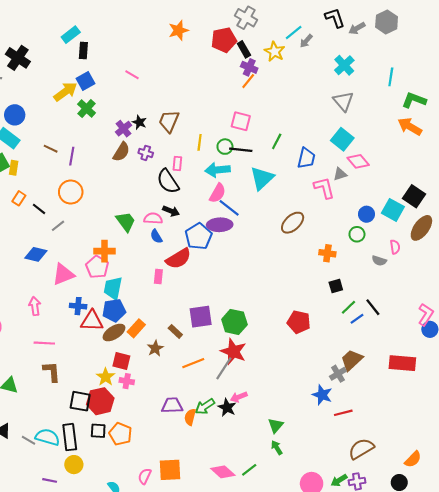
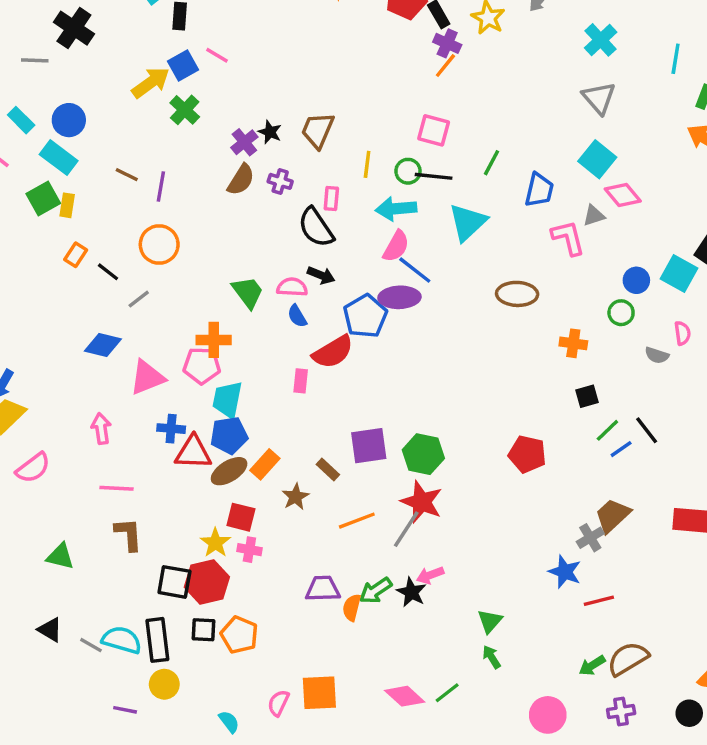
pink line: (132, 75) -> (217, 55), moved
brown ellipse: (293, 223) -> (517, 294), turned 45
pink pentagon: (97, 267) -> (202, 366), turned -30
green arrow: (339, 480) -> (592, 665), moved

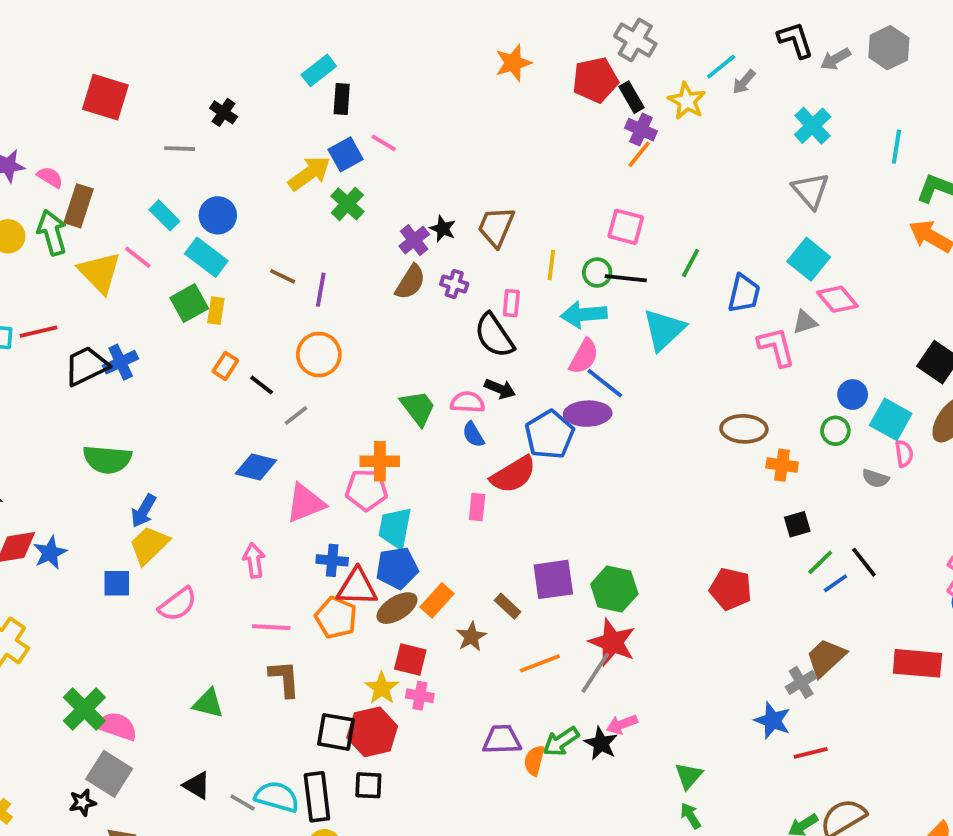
black cross: (74, 28) -> (224, 112), size x0.6
cyan square: (679, 273) -> (891, 419), moved
brown ellipse: (517, 294) -> (744, 429), moved
orange pentagon: (239, 635) -> (336, 618), moved

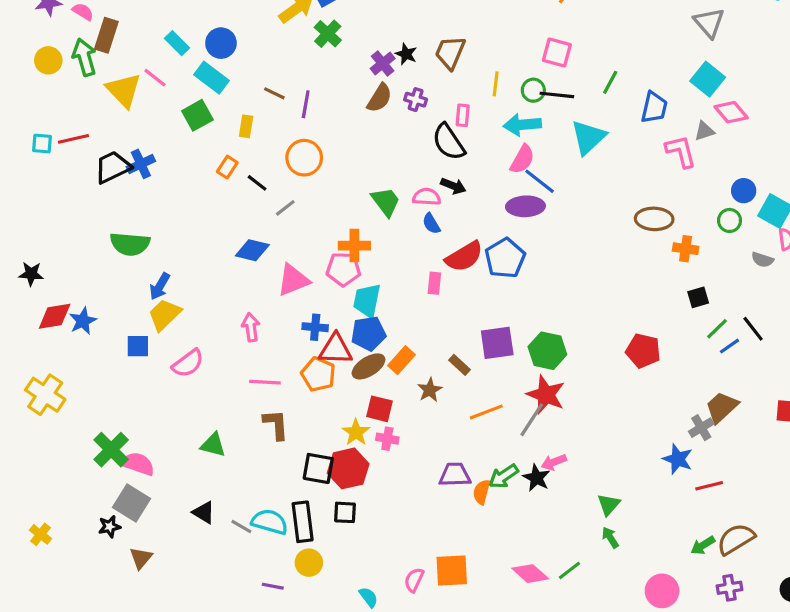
yellow rectangle: (216, 311) -> (246, 126), moved
blue pentagon: (549, 435) -> (505, 258), moved

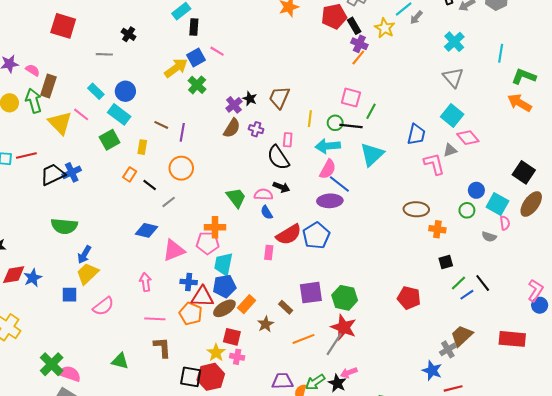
green line: (610, 82) -> (371, 111), moved

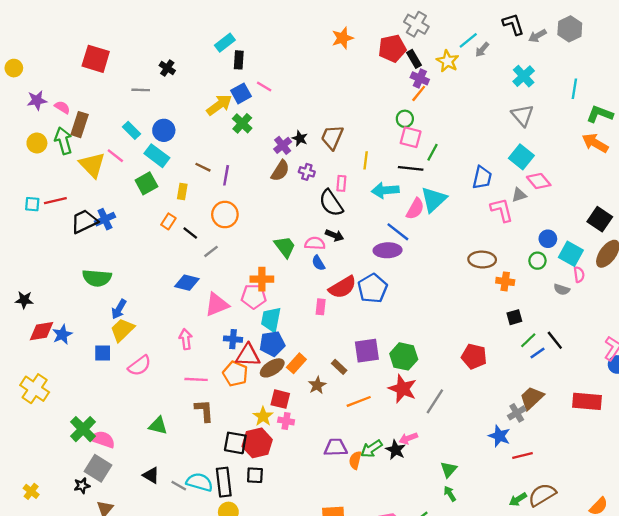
green circle: (335, 123) -> (405, 119), moved
pink semicircle: (328, 169) -> (415, 209), moved
gray line: (334, 344) -> (435, 401), moved

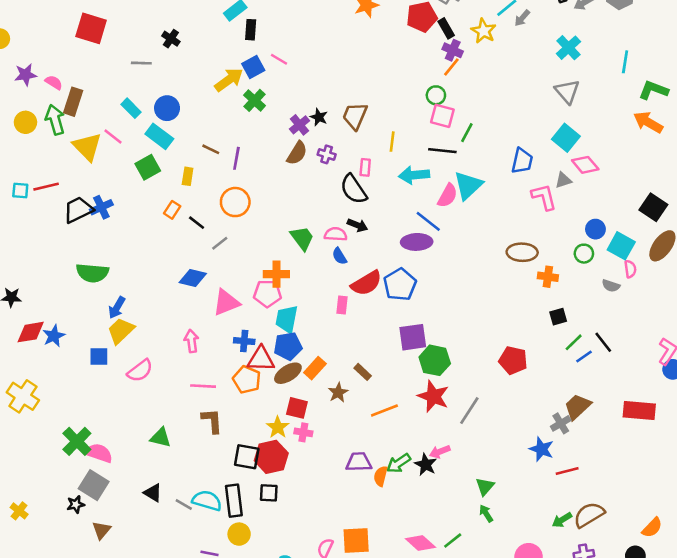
purple square: (367, 351) -> (413, 337), moved

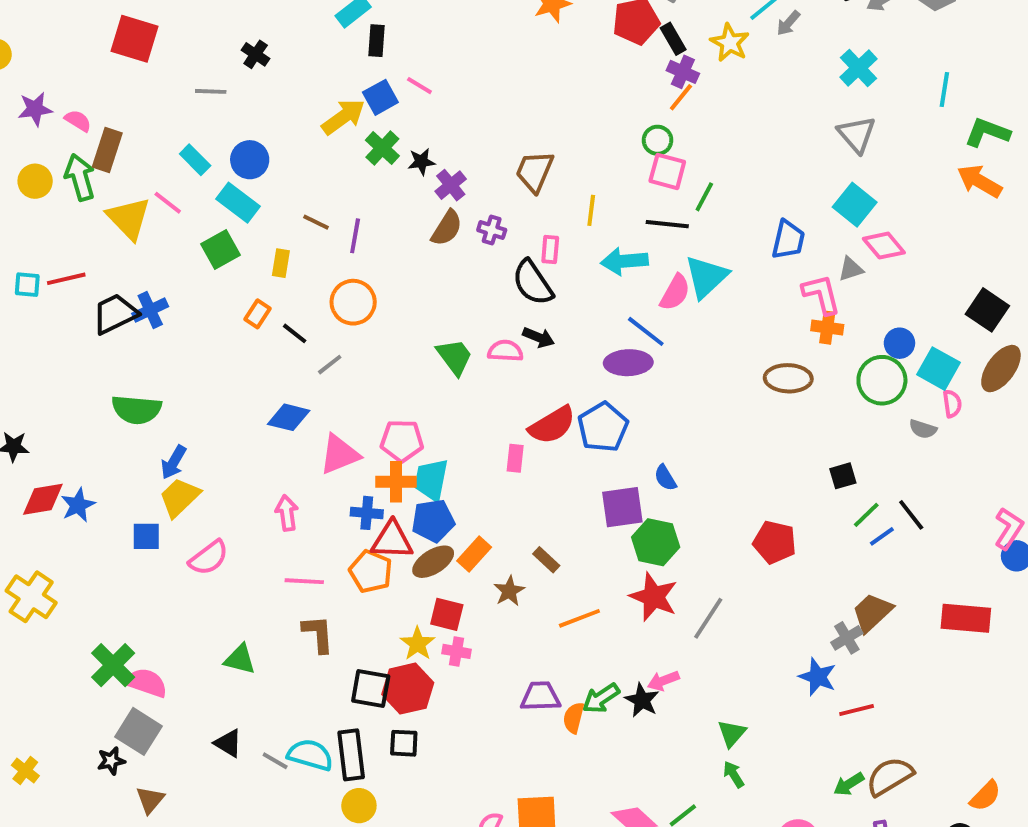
black star: (319, 117) -> (421, 162), moved, turned -30
green circle: (584, 254) -> (882, 380), size x1.6
blue semicircle: (339, 256) -> (665, 478), moved
orange cross: (276, 274) -> (396, 482), moved
orange cross: (548, 277) -> (827, 328), moved

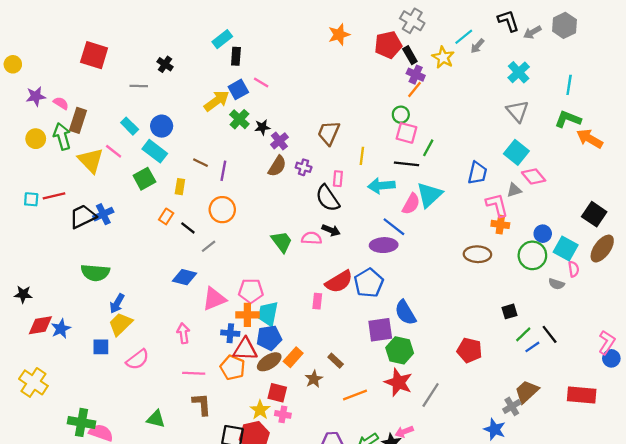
green L-shape: (987, 132) -> (568, 119), moved
blue semicircle: (665, 478) -> (405, 313), size x1.6
green cross: (113, 665) -> (81, 422), turned -35

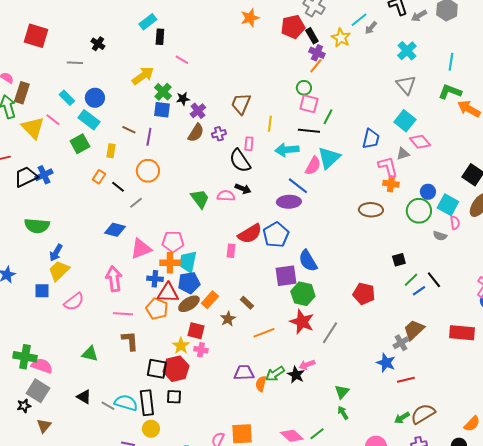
blue square: (238, 89) -> (162, 110), moved, turned 36
purple cross: (304, 167) -> (219, 134), turned -32
pink arrow: (183, 333) -> (114, 279), size x1.4

